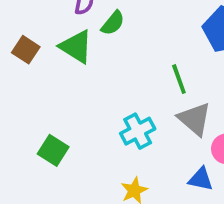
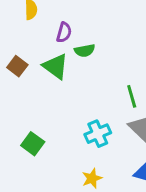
green semicircle: (113, 23) -> (85, 50), turned 36

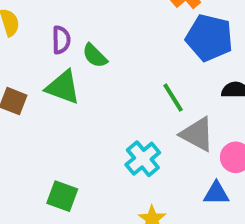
green semicircle: (85, 50) -> (95, 56), turned 72

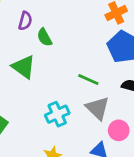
green triangle: (63, 87) -> (24, 67), moved
green line: (173, 98) -> (88, 79), turned -50

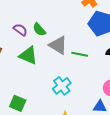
purple semicircle: (25, 21) -> (20, 30), moved, turned -56
gray triangle: (98, 108) -> (58, 45), moved

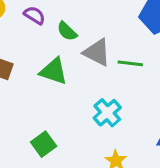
purple semicircle: (20, 30) -> (34, 15), moved
green square: (18, 103) -> (44, 144), turned 35

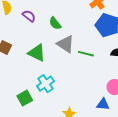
green semicircle: (67, 31) -> (55, 23), moved
cyan cross: (107, 113) -> (45, 84), moved

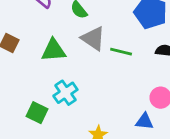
green triangle: (37, 53) -> (54, 50), turned -30
green square: (25, 98) -> (37, 113), turned -35

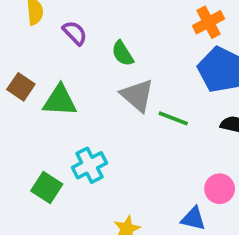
green triangle: (54, 50) -> (60, 101), moved

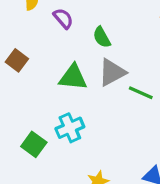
gray triangle: (137, 95) -> (112, 72), turned 48
green triangle: (60, 101) -> (73, 77), moved

